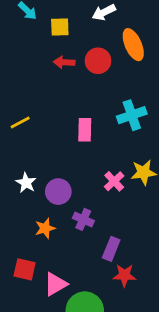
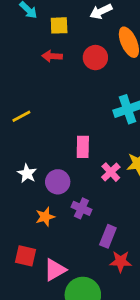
red arrow: (64, 62) -> (52, 56), moved
pink rectangle: (85, 130) -> (83, 147), moved

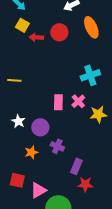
yellow square: (59, 25) -> (22, 25), moved, turned 32
red circle: (95, 58) -> (59, 32), moved
yellow line: (21, 116) -> (14, 80), turned 32
pink cross: (111, 172) -> (78, 101), moved

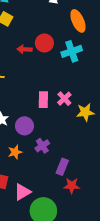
red circle: (59, 32) -> (44, 43), moved
red arrow: (36, 37) -> (24, 49), moved
cyan cross: (90, 75) -> (72, 51), moved
purple cross: (57, 146) -> (42, 146), turned 32

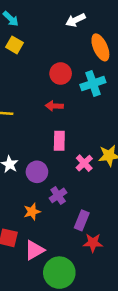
red arrow: (24, 49) -> (54, 106), moved
pink cross: (64, 99) -> (84, 163), moved
orange star: (15, 152) -> (32, 212), moved

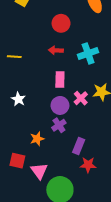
cyan cross: (93, 83) -> (88, 53), moved
purple circle: (37, 172) -> (60, 105), moved
pink triangle: (34, 250) -> (39, 171), turned -36

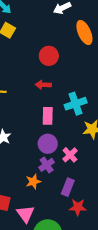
cyan cross: (88, 53) -> (76, 104), moved
pink cross: (81, 98) -> (70, 155), moved
orange star: (37, 139) -> (33, 182), moved

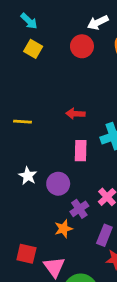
red circle: (49, 56) -> (82, 46), moved
purple circle: (48, 144) -> (58, 184), moved

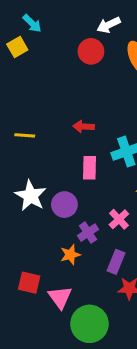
yellow square: (33, 49) -> (17, 47), moved, turned 30
white star: (28, 176) -> (31, 196), size x1.5

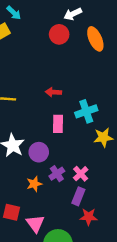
pink cross: (119, 219) -> (81, 174), moved
orange star: (70, 255) -> (34, 184), moved

